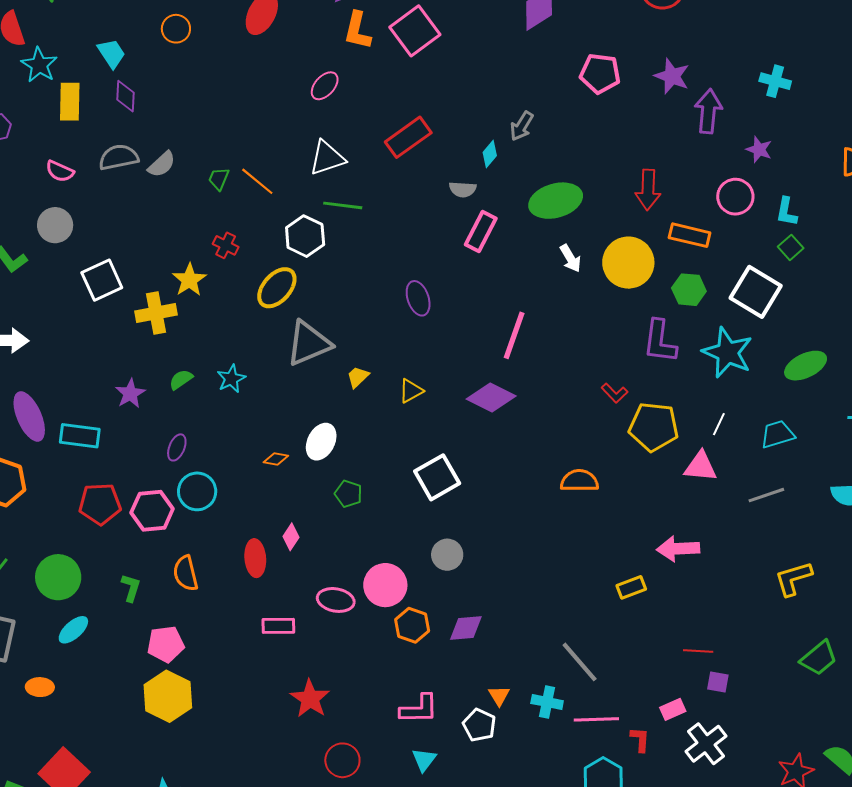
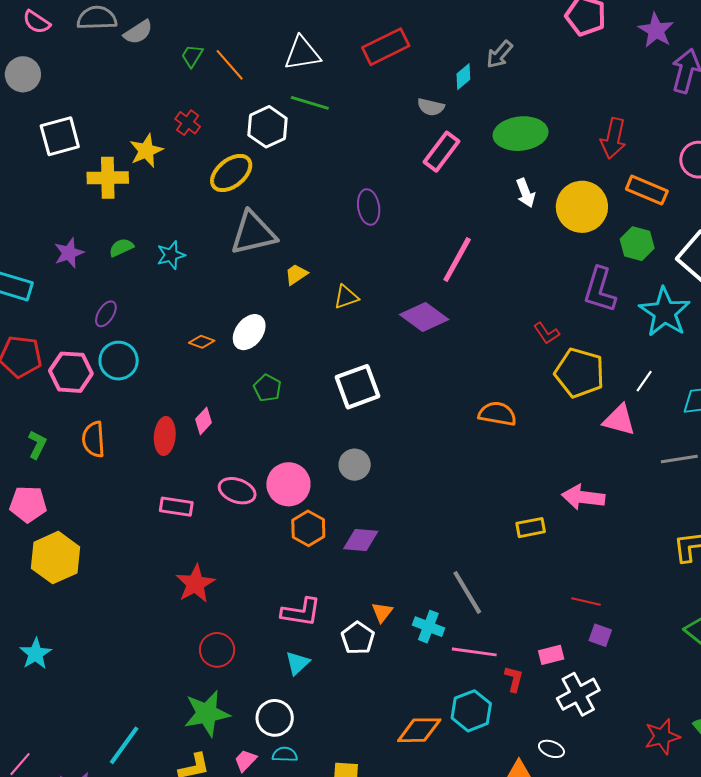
pink pentagon: (166, 644) -> (28, 504), moved

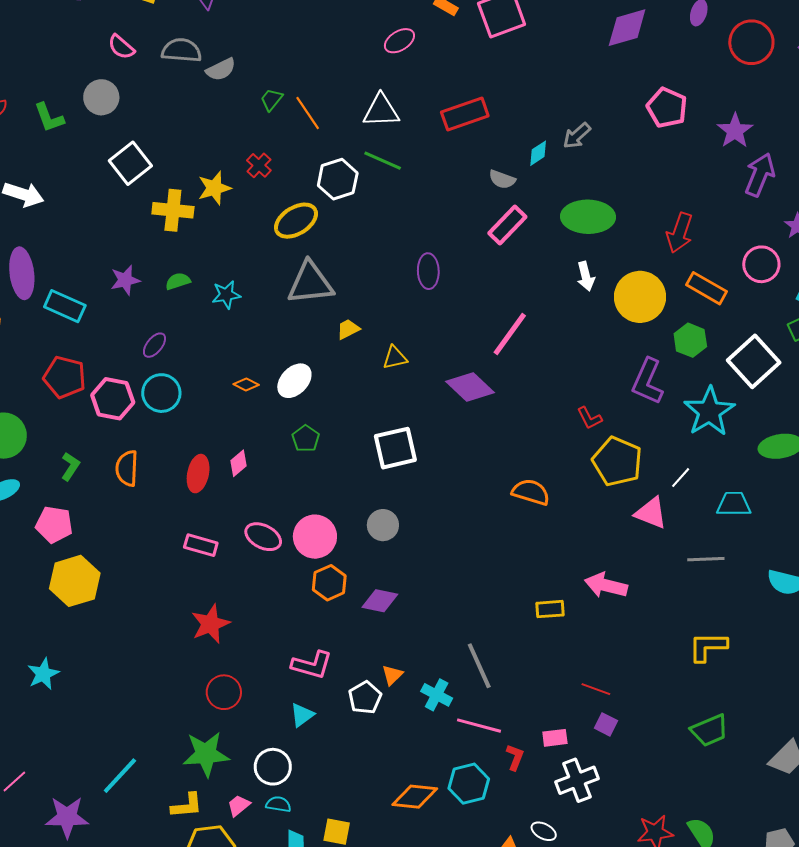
white square: (60, 136) -> (130, 163), turned -30

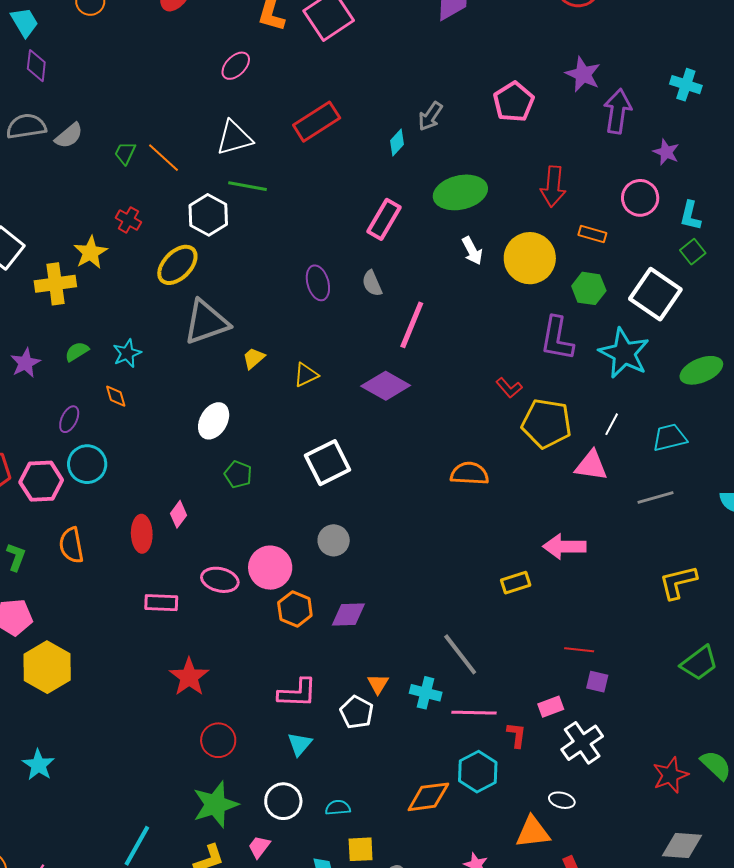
pink pentagon: (667, 108) -> (514, 102), moved, turned 30
gray semicircle: (502, 179) -> (372, 283), moved, turned 60
orange rectangle: (706, 288) -> (592, 234), size x0.7
orange diamond: (246, 384) -> (116, 396), moved, turned 60
cyan semicircle: (278, 804) -> (338, 808), moved

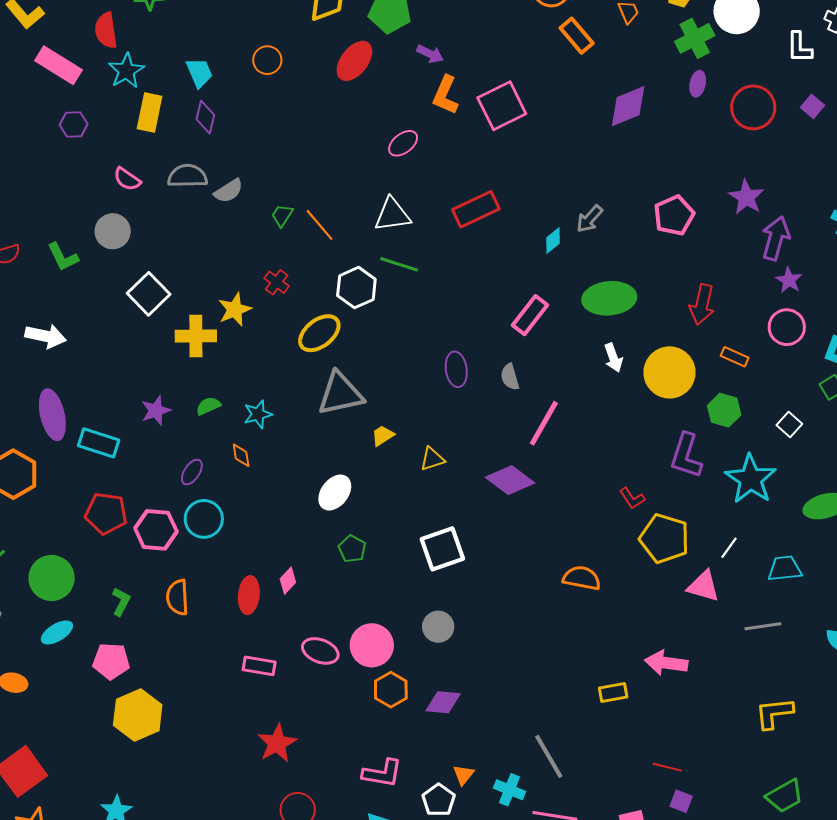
purple star: (666, 152) -> (789, 280), moved
white square: (655, 294) -> (789, 425), size x0.5

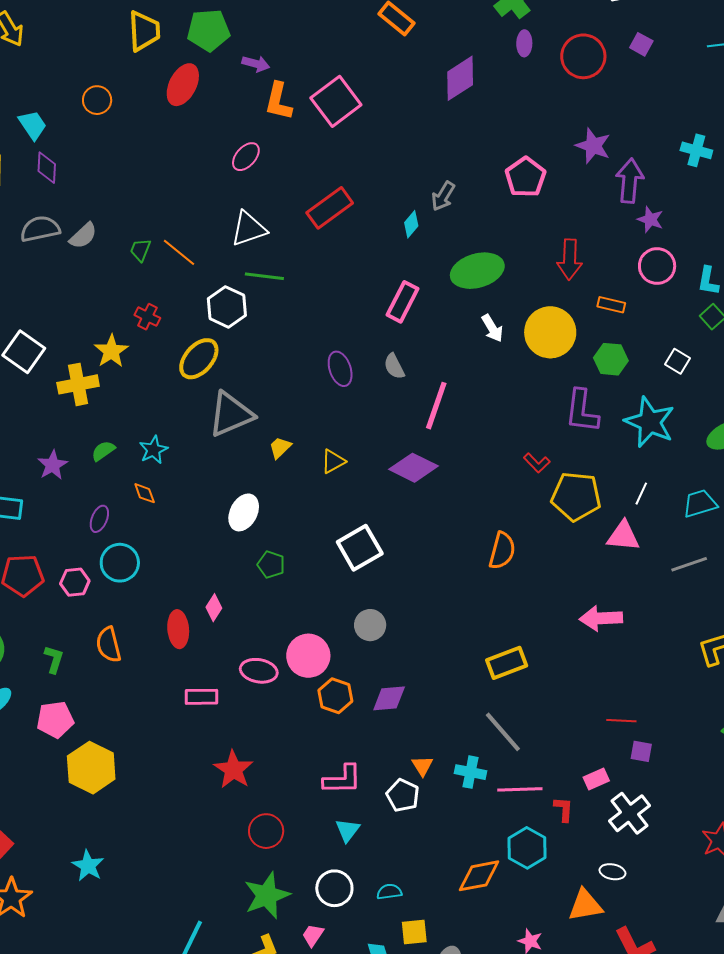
pink hexagon: (156, 530) -> (75, 582), size x0.7
orange semicircle: (582, 578) -> (502, 551), turned 105
yellow rectangle: (613, 692) -> (507, 663), moved, size x1.4

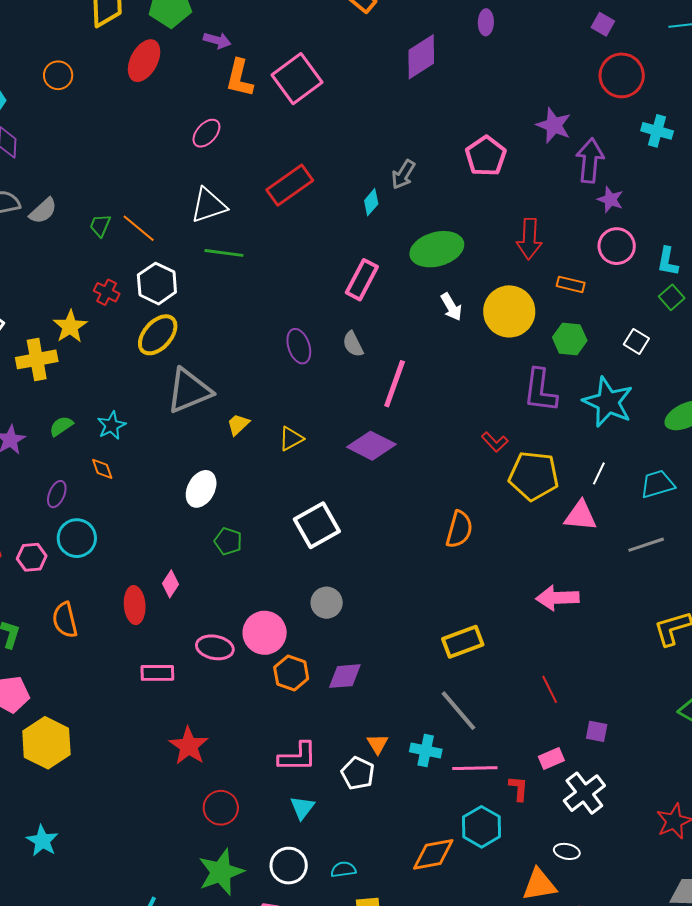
red circle: (583, 56) -> (622, 75), moved
white hexagon: (227, 307) -> (157, 284), moved
red line: (621, 721) -> (550, 689), moved, turned 60

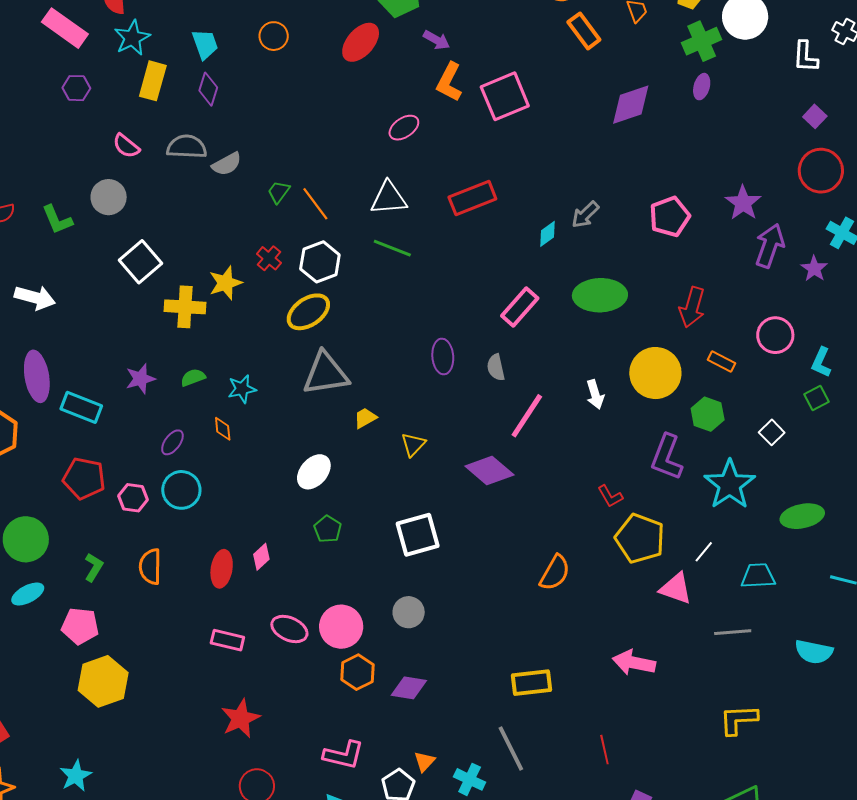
purple star: (610, 199) -> (814, 269), moved
white arrow: (451, 307) -> (595, 394), moved
yellow triangle: (291, 439) -> (413, 444), turned -32

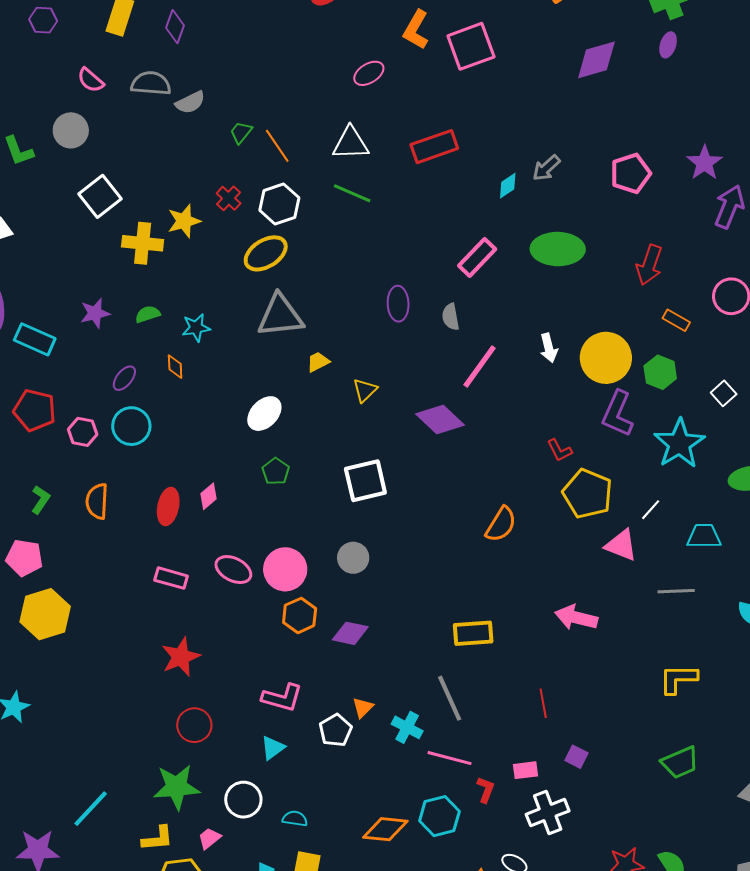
yellow circle: (655, 373) -> (606, 358), moved

